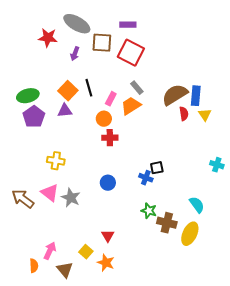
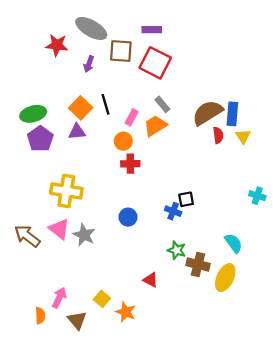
yellow cross: (56, 161) -> (66, 191), size x1.5
red triangle: (108, 236) -> (151, 280), moved, turned -32

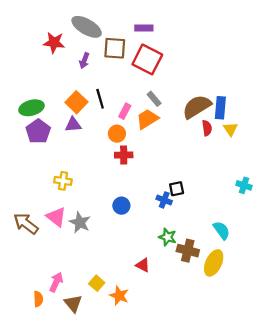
yellow cross: (66, 191) -> (63, 181), size x0.6

